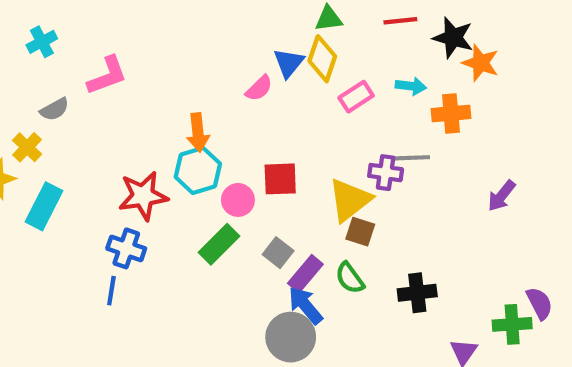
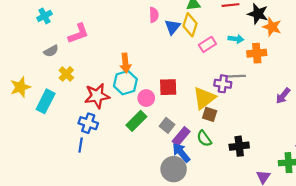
pink semicircle: (259, 88) -> (154, 15), moved, turned -48
yellow cross: (27, 147) -> (66, 74), moved

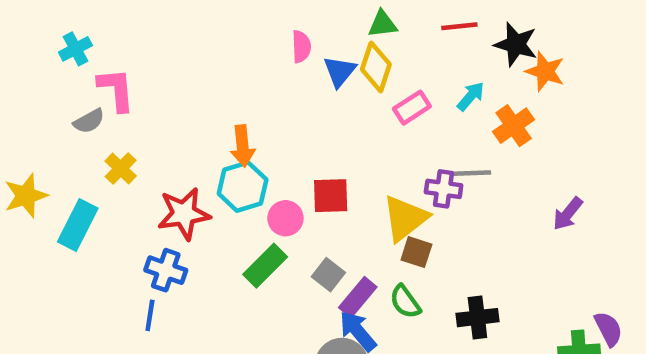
pink L-shape: (78, 33) -> (116, 89), moved, turned -75
cyan arrow: (236, 39) -> (471, 96), turned -56
orange cross: (257, 53) -> (514, 126), turned -30

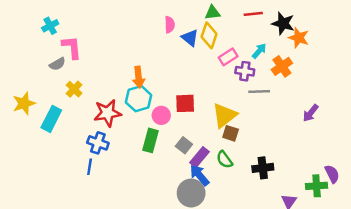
blue triangle: (340, 71) -> (190, 38), turned -30
purple cross: (444, 189) -> (245, 71), moved
green rectangle: (265, 266) -> (150, 140), turned -30

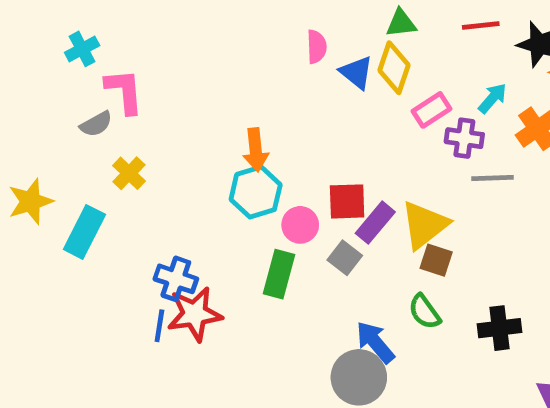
red star: (107, 113) -> (195, 314), moved
gray square: (184, 145) -> (345, 258), moved
purple rectangle: (199, 157) -> (375, 223), moved

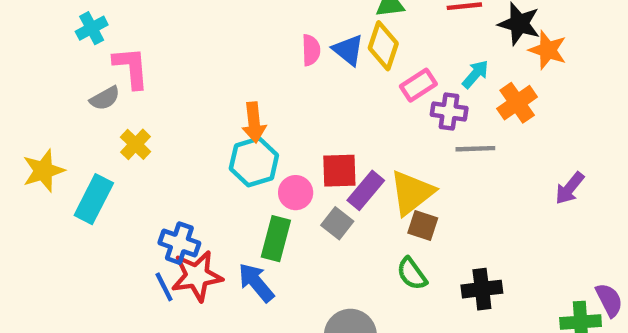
pink semicircle: (317, 47) -> (311, 50), moved
blue line: (159, 326) -> (164, 287), turned -36
blue arrow: (375, 342) -> (256, 282), moved

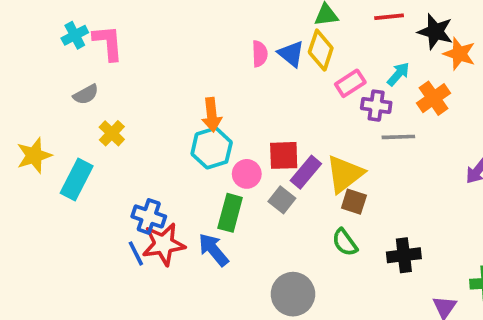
pink L-shape: (131, 68) -> (108, 43), moved

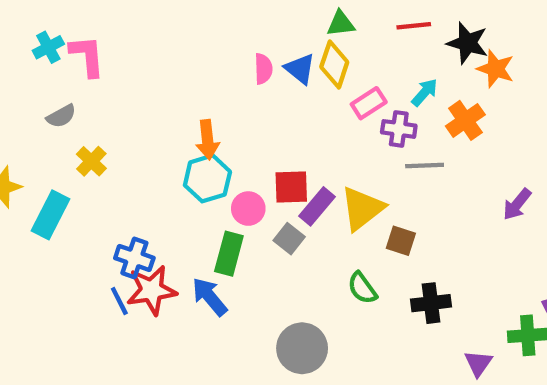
brown square: (354, 202) -> (401, 241), moved

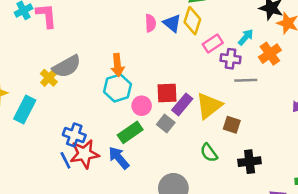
gray semicircle: (61, 116) -> (67, 66), moved, size x1.6
green rectangle: (229, 254) -> (130, 132), turned 40

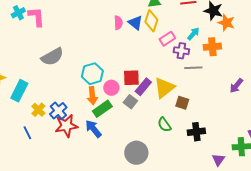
orange cross: (270, 54) -> (212, 47), turned 30
orange arrow: (117, 65) -> (92, 96), moved
yellow cross: (49, 78) -> (38, 110), moved
blue cross: (74, 135) -> (58, 111), turned 30
blue line: (65, 160) -> (27, 133), moved

